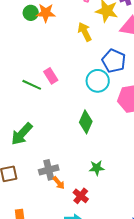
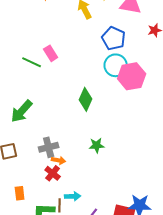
cyan circle: (98, 81) -> (116, 65), moved
orange arrow: (59, 183) -> (59, 160), turned -40
red cross: (81, 196) -> (53, 173), moved

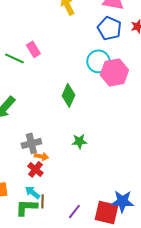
blue pentagon: (114, 38) -> (109, 28), moved
cyan arrow: (73, 196) -> (32, 192), moved, turned -140

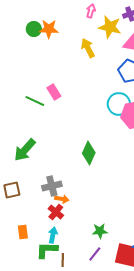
green diamond: (68, 95) -> (89, 153), moved
green star: (79, 141) -> (100, 231), moved
cyan arrow: (32, 192) -> (53, 235), turned 63
brown line: (42, 201) -> (63, 260), moved

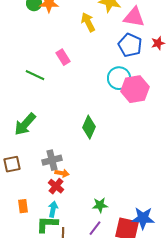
pink rectangle: (54, 92) -> (63, 57), moved

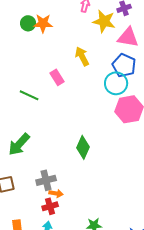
yellow arrow: (88, 22) -> (82, 56), moved
cyan circle: (119, 78) -> (116, 83), moved
red cross: (56, 186) -> (50, 206), turned 35

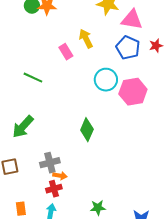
pink rectangle: (57, 77) -> (66, 52), moved
cyan circle: (116, 83) -> (106, 80), moved

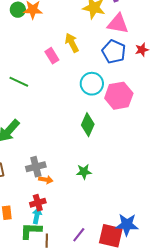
green diamond: (87, 130) -> (88, 125), moved
red cross: (54, 189) -> (38, 203), moved
green star: (98, 208) -> (84, 172), moved

